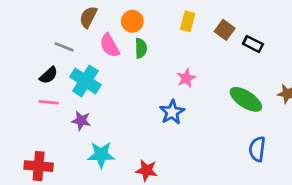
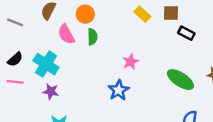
yellow rectangle: (188, 21) -> (142, 14), moved, turned -63
brown square: (225, 30) -> (171, 13), moved, turned -35
gray line: (64, 47) -> (15, 22), moved
purple star: (81, 121) -> (51, 91), moved

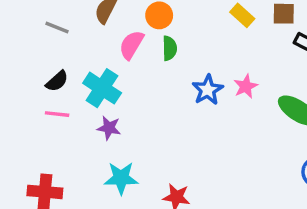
pink semicircle: (66, 34) -> (131, 45), turned 60
pink star: (130, 62) -> (246, 86), moved
blue star: (119, 90) -> (208, 90), moved

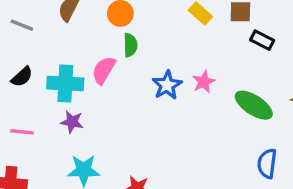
pink semicircle: (131, 45) -> (104, 70), moved
cyan cross: (102, 88) -> (65, 83), turned -30
pink line: (57, 114) -> (22, 132), moved

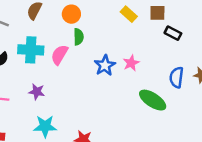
cyan cross: (65, 83) -> (31, 50), moved
green ellipse: (254, 105) -> (153, 100), moved
blue semicircle: (267, 164) -> (176, 77), moved

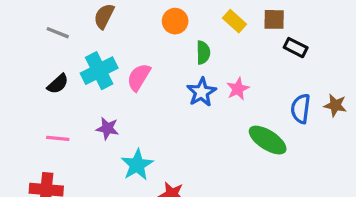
orange circle: (71, 14) -> (175, 21), moved
green semicircle: (79, 37) -> (203, 52), moved
cyan cross: (31, 50) -> (99, 71), turned -30
cyan star: (45, 126) -> (137, 165), moved, turned -30

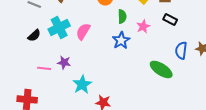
black rectangle: (296, 48) -> (170, 19), moved
pink star: (238, 89) -> (143, 26), moved
pink line: (58, 138) -> (44, 68), moved

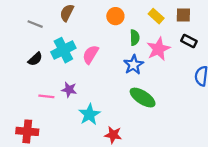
pink star: (143, 26) -> (158, 49), size x1.5
green ellipse: (161, 69) -> (143, 98), moved

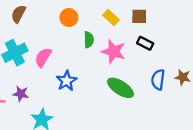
pink star: (158, 49) -> (113, 51), turned -30
blue star: (134, 65) -> (67, 81), moved
green ellipse: (143, 98) -> (120, 88), moved

